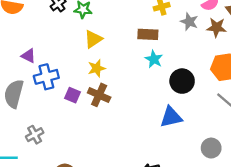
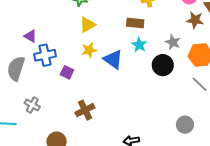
gray star: (189, 22) -> (173, 42), moved
brown cross: (99, 95) -> (85, 110), moved, turned 36
blue triangle: (171, 117) -> (113, 59), moved, turned 45
gray cross: (35, 135) -> (32, 105), turned -35

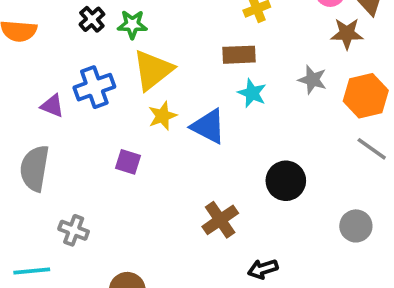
yellow triangle: (87, 25) -> (153, 70), size x1.4
blue cross: (45, 55) -> (94, 87), moved
black circle: (163, 65) -> (286, 181), moved
brown cross: (85, 110) -> (220, 220), moved

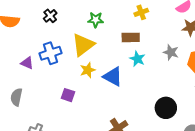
green star: (132, 24) -> (96, 20), moved
gray semicircle: (35, 168) -> (16, 97), size x0.7
black circle: (286, 181) -> (166, 108), moved

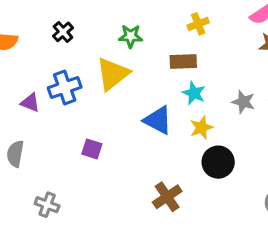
gray star: (171, 52) -> (243, 102), moved
yellow star: (88, 70) -> (201, 128), moved
black circle: (166, 108) -> (218, 162), moved

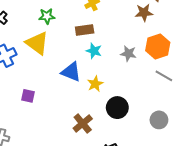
yellow triangle: (113, 74) -> (37, 43), turned -40
yellow star: (201, 128) -> (95, 84), moved
black circle: (218, 162) -> (117, 108), moved

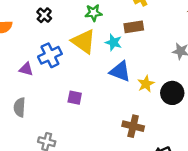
cyan star: (94, 51) -> (113, 42), moved
black circle: (117, 108) -> (172, 93), moved
brown cross: (83, 124) -> (133, 126), turned -36

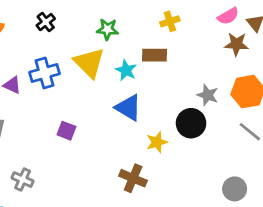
yellow star: (146, 84) -> (157, 142), moved
black circle: (172, 93) -> (191, 123), moved

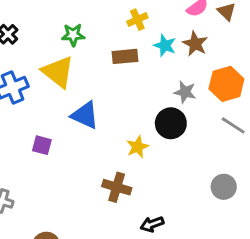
brown star: (236, 44) -> (195, 44), moved, turned 30
cyan star: (126, 70) -> (165, 45), moved
blue triangle: (128, 108) -> (85, 115), moved

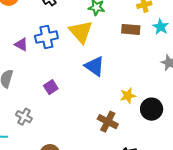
black circle: (171, 123) -> (152, 109), moved
purple square: (42, 145) -> (51, 87), moved, turned 32

